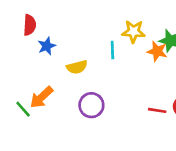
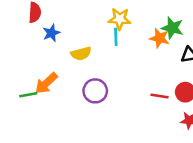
yellow star: (133, 32) -> (120, 19), moved
green line: (23, 109) -> (28, 95), turned -60

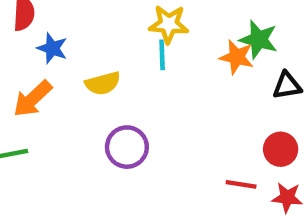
blue star: (51, 33) -> (52, 48), turned -30
orange arrow: (46, 83) -> (33, 99), moved
red line: (160, 96) -> (241, 184), moved

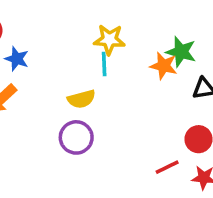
yellow semicircle: (103, 83) -> (81, 99), moved
red line: (241, 184) -> (167, 167), turned -35

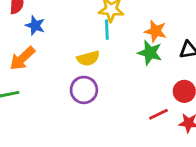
green star: (181, 52) -> (150, 53), moved

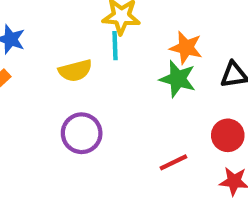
yellow semicircle: (88, 58) -> (75, 71), moved
red line: (158, 114) -> (173, 162), moved

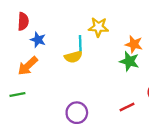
cyan line: (115, 46) -> (80, 43), moved
purple circle: (82, 133) -> (77, 113), moved

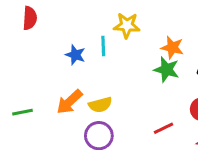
blue star: (38, 40) -> (75, 55), moved
yellow semicircle: (73, 57) -> (100, 105), moved
orange arrow: (28, 66) -> (69, 102), moved

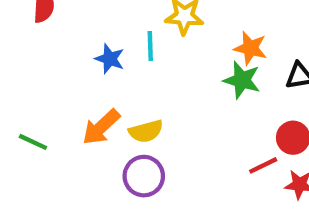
green line: (22, 112) -> (33, 142), turned 36
red line: (164, 128) -> (263, 165), moved

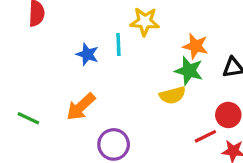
yellow semicircle: (146, 131) -> (173, 95), moved

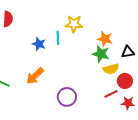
yellow semicircle: (173, 95) -> (111, 69), moved
purple circle: (114, 144) -> (67, 97), moved

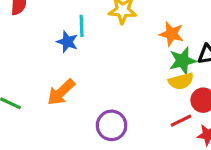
cyan line: (58, 38) -> (82, 26), moved
green star: (101, 54) -> (183, 61), moved, turned -30

